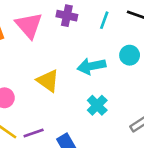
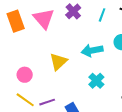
purple cross: (67, 16) -> (73, 11), turned 35
yellow triangle: (48, 81) -> (58, 62), turned 42

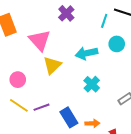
cyan line: (102, 15) -> (104, 21), moved
pink triangle: (44, 19) -> (40, 40), moved

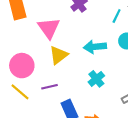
pink circle: (18, 80) -> (22, 66), size x1.5
purple line: (41, 107) -> (49, 87), moved

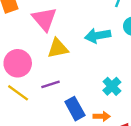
yellow triangle: (59, 55) -> (58, 48), turned 30
cyan cross: (96, 79) -> (112, 86), moved

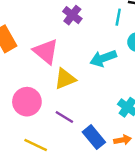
purple line: (51, 84) -> (64, 117), turned 60
yellow line: (18, 93) -> (36, 145), moved

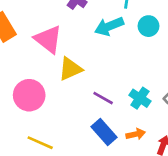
cyan arrow: (103, 58) -> (109, 26), moved
purple line: (64, 117) -> (103, 98), moved

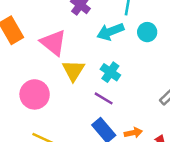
yellow triangle: (70, 69) -> (73, 71), turned -35
cyan cross: (140, 98) -> (110, 72), moved

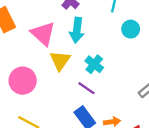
cyan arrow: (110, 32) -> (77, 30), moved, turned -65

